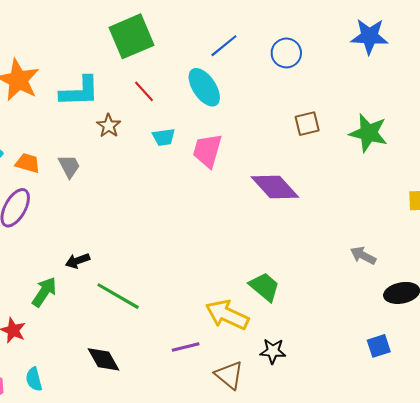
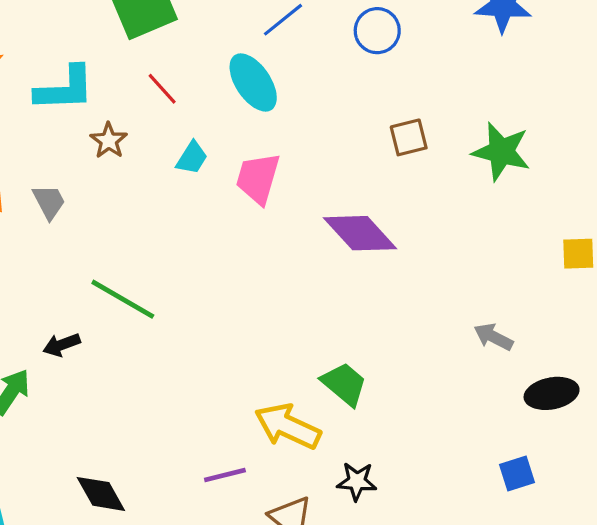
cyan trapezoid: (164, 137) -> (192, 158), turned -50
green line: (118, 296) -> (123, 299), moved

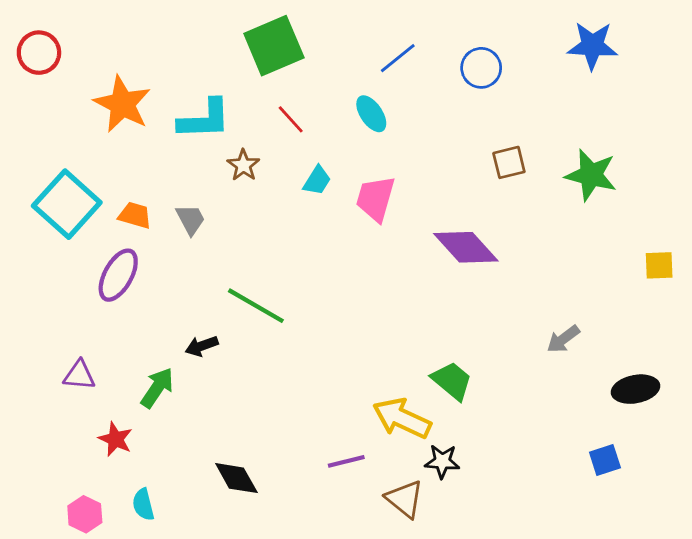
cyan ellipse: (253, 82) -> (371, 114), size x0.7
gray arrow: (493, 337) -> (563, 339), moved, turned -64
black star: (357, 481) -> (442, 461), moved

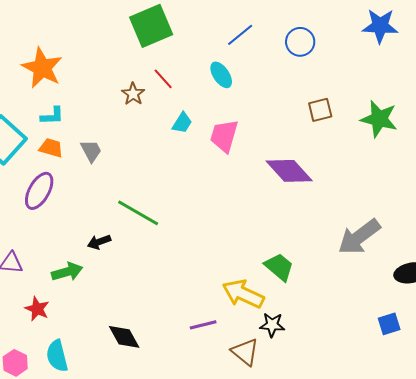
cyan L-shape: (204, 119) -> (52, 116), moved, size x0.6
brown star: (243, 165) -> (133, 94), moved
gray arrow: (563, 339) -> (359, 237), size x1.8
green arrow: (157, 388) -> (67, 272), turned 40
cyan semicircle: (143, 505) -> (57, 356), size x1.4

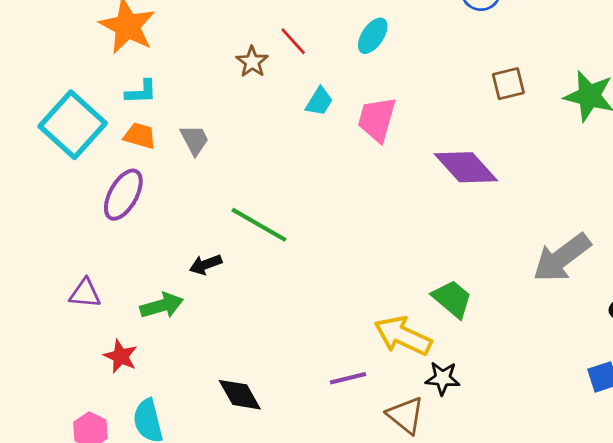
cyan ellipse: (221, 75) -> (373, 36), turned 68

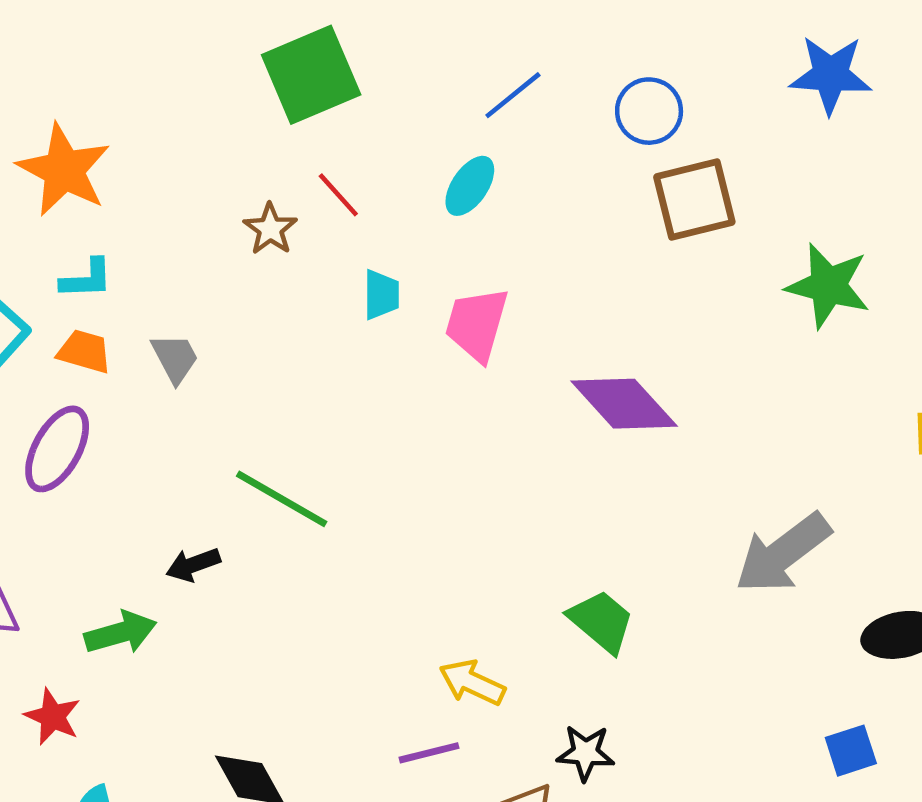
brown square: (508, 84) -> (694, 199), moved, size x1.5
cyan trapezoid: (319, 101) -> (381, 295), turned -32
yellow arrow: (403, 336) -> (472, 683), moved, size x0.7

